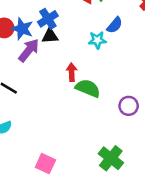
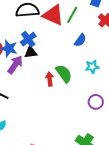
cyan star: (97, 40) -> (92, 67), moved
green semicircle: (88, 88) -> (64, 74), moved, turned 36

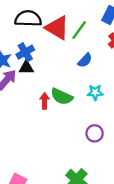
green semicircle: (64, 74) -> (62, 97), turned 144

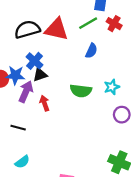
green line: (79, 30) -> (88, 23), moved, turned 42
cyan star: (95, 92) -> (112, 87), moved
red arrow: (45, 101) -> (45, 103), moved

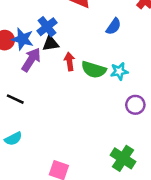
cyan star: (112, 87) -> (119, 71), moved
red arrow: (45, 103) -> (70, 62), moved

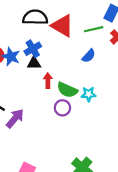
purple arrow: (31, 60) -> (15, 118), moved
purple circle: (135, 105) -> (62, 108), moved

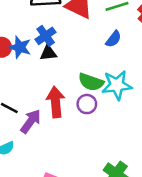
red arrow: (48, 81) -> (56, 102), moved, size x1.6
cyan star: (89, 94) -> (117, 85), size x1.6

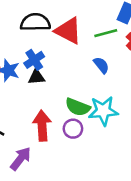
blue semicircle: (113, 39) -> (101, 65), turned -78
purple arrow: (31, 121) -> (21, 159), moved

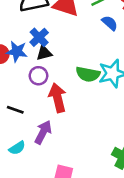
blue semicircle: (101, 65) -> (110, 23), moved
purple circle: (73, 129) -> (38, 76), moved

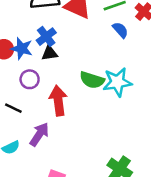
purple circle: (38, 76) -> (30, 79), moved

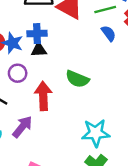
blue cross: (46, 37) -> (37, 34), turned 30
cyan star: (117, 82) -> (96, 133), moved

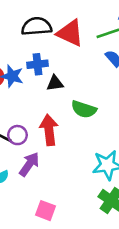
black triangle: (39, 50) -> (55, 83), moved
purple circle: (18, 73) -> (17, 135), moved

